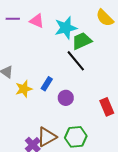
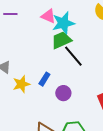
pink triangle: (37, 21) -> (48, 16), moved
green trapezoid: (82, 41) -> (61, 40), moved

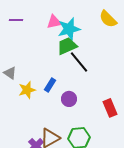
pink triangle: (48, 16) -> (54, 22), turned -35

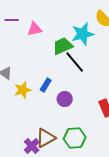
pink triangle: (54, 22) -> (35, 29), moved
cyan star: (69, 29) -> (83, 34), moved

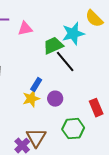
yellow star: (23, 90) -> (31, 99), moved
brown triangle: (46, 138) -> (36, 138), turned -30
green hexagon: (75, 138) -> (73, 129), moved

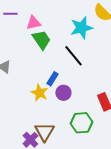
green trapezoid: (53, 46) -> (41, 40), moved, turned 80
blue rectangle: (36, 85) -> (52, 79), moved
yellow star: (31, 99) -> (39, 93), turned -30

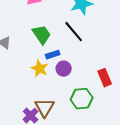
green trapezoid: (41, 40) -> (42, 35), moved
blue rectangle: (52, 79) -> (53, 55), turned 40

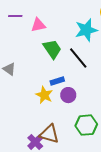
green trapezoid: (42, 35) -> (52, 49), moved
brown triangle: (45, 108) -> (49, 134), turned -45

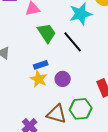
blue rectangle: (57, 81) -> (41, 65), moved
brown triangle: (49, 134) -> (57, 114), moved

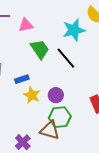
blue rectangle: (41, 65) -> (22, 79), moved
green hexagon: (81, 109) -> (60, 117), moved

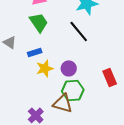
green trapezoid: (40, 49) -> (39, 22), moved
yellow star: (32, 95) -> (45, 68), turned 30

